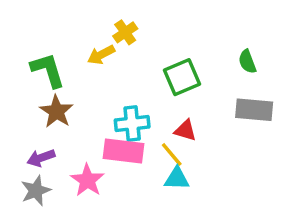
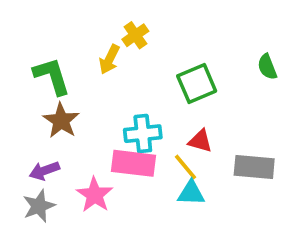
yellow arrow: (101, 55) -> (109, 59), turned -36
gray rectangle: (254, 110) -> (254, 167), moved

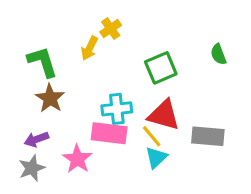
red triangle: (200, 141) -> (164, 115), size x1.6
cyan triangle: (191, 193) -> (156, 157), turned -45

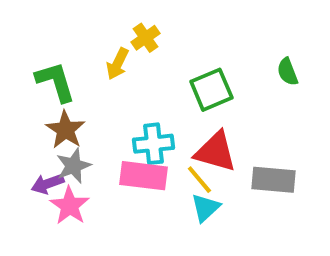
pink star: (77, 159) -> (70, 206), moved
gray star: (32, 168) -> (74, 166), moved

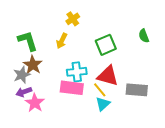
yellow arrow: (118, 64) -> (62, 41), moved
gray star: (74, 166) -> (22, 75), moved

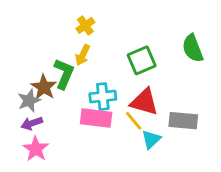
yellow cross: (73, 19) -> (85, 25), moved
green semicircle: (144, 36) -> (193, 48), size x1.5
green L-shape: (28, 41) -> (64, 74), moved, turned 40
pink star: (35, 103) -> (36, 149), moved
cyan triangle: (103, 104) -> (151, 139), moved

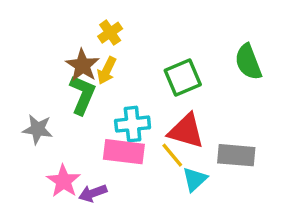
brown star: (44, 87) -> (82, 65), moved
gray star: (29, 101) -> (38, 129), turned 30
purple arrow: (32, 123) -> (93, 193), moved
pink star: (36, 149) -> (63, 181), moved

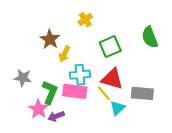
yellow cross: (110, 33) -> (85, 20), moved
yellow arrow: (107, 71) -> (64, 54), moved
green L-shape: (82, 95) -> (50, 92), moved

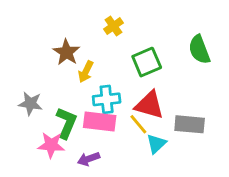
pink star: (38, 109) -> (51, 145), turned -30
purple arrow: (56, 116) -> (89, 159), moved

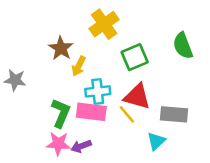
yellow cross: (113, 26) -> (104, 24), size x1.6
gray star: (30, 104) -> (15, 80), moved
cyan triangle: (156, 144) -> (156, 141), moved
pink star: (51, 145) -> (58, 144), moved

